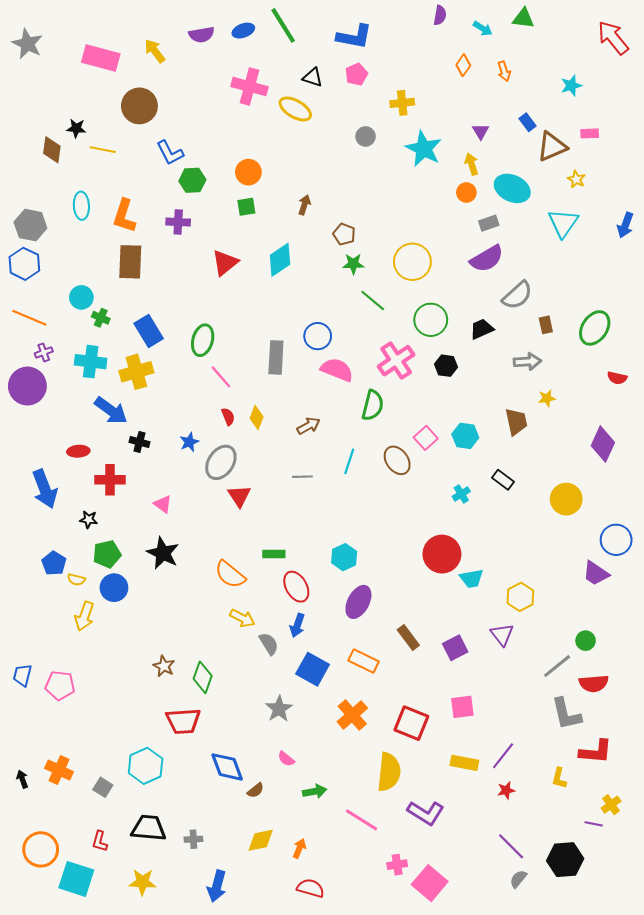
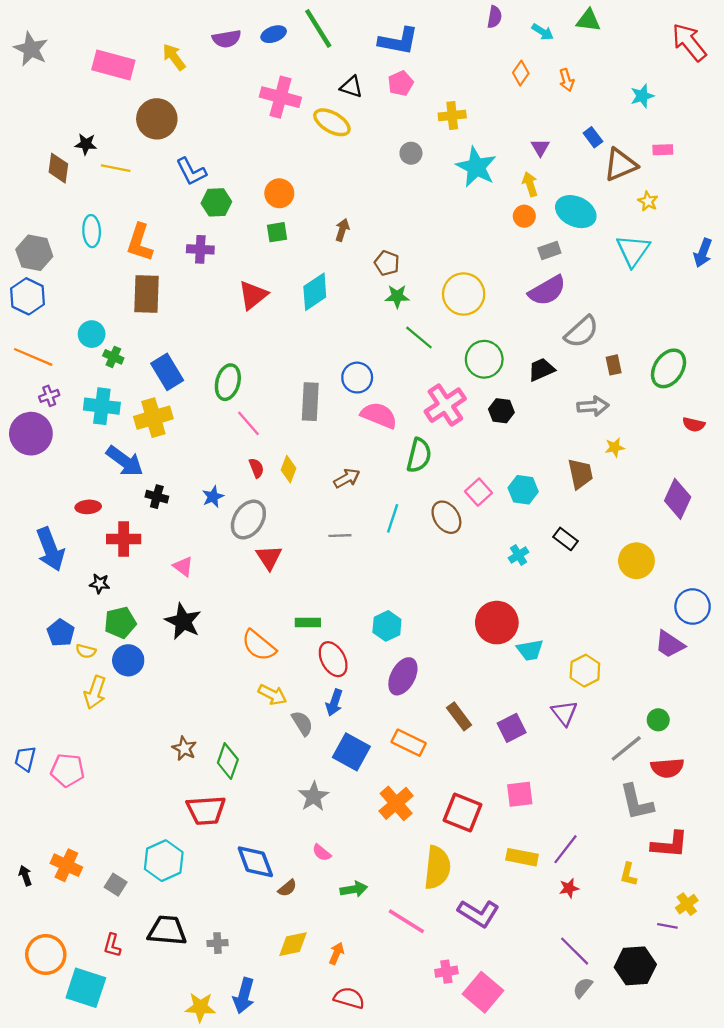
yellow star: (142, 882) -> (200, 1007), moved

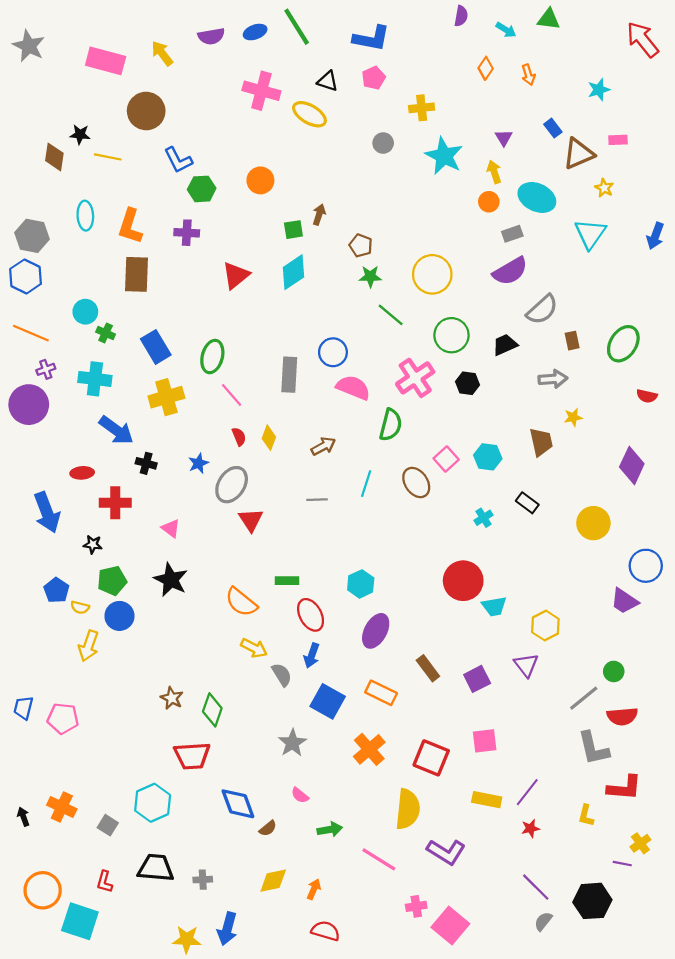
green square: (277, 232) -> (293, 230), moved
yellow cross: (153, 418) -> (166, 397), moved

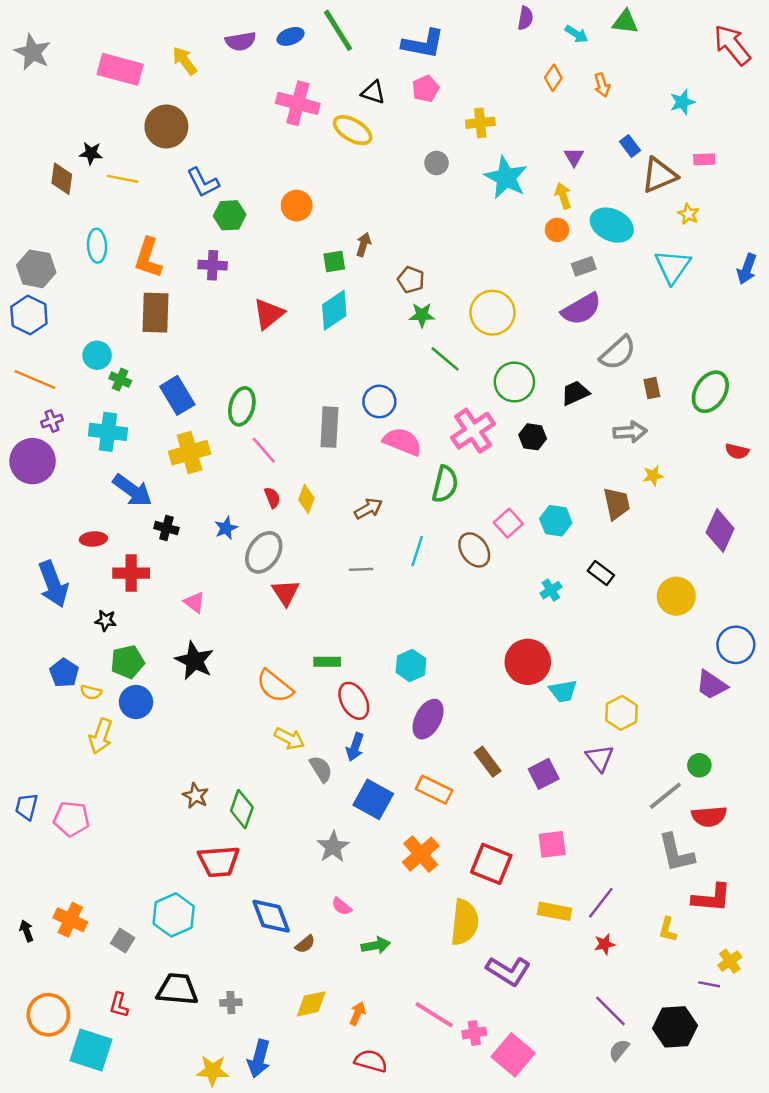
pink line: (379, 859) -> (434, 1015), moved

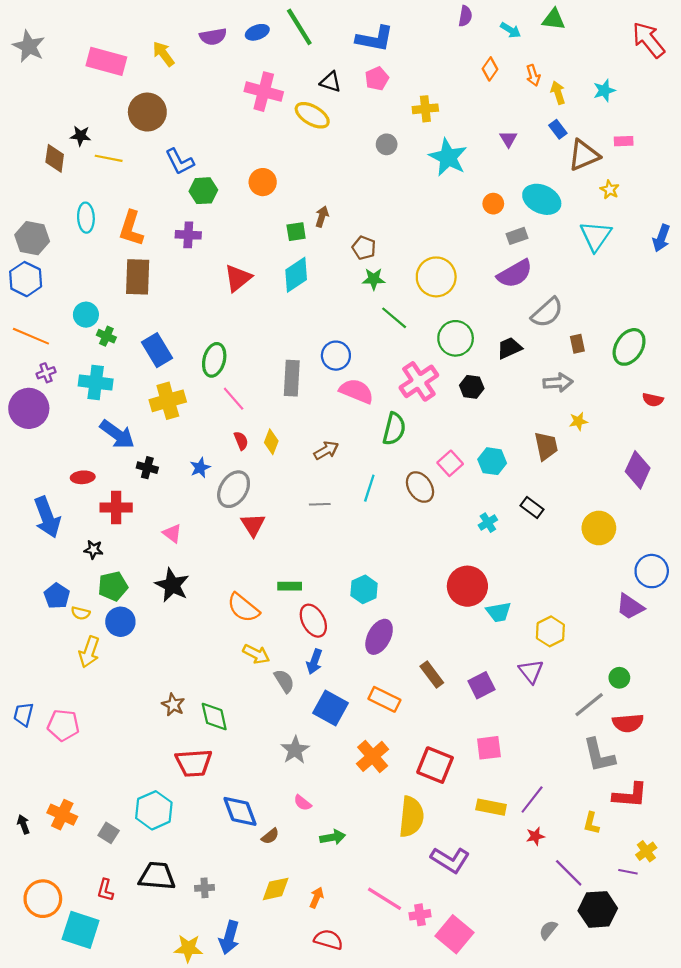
yellow arrow: (563, 196) -> (558, 93), moved
green diamond: (242, 809) -> (214, 717), turned -32
purple line: (611, 1011) -> (569, 873), moved

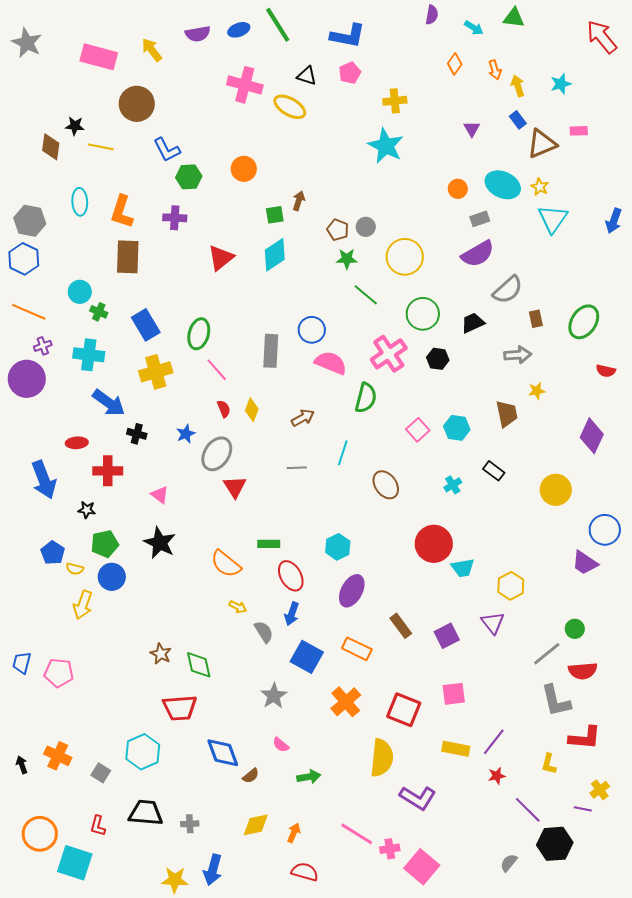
gray circle: (387, 144) -> (366, 227), moved
cyan star: (448, 157) -> (386, 146), moved
yellow star: (610, 190) -> (540, 187), moved
brown ellipse: (420, 487) -> (386, 485), moved
yellow arrow: (256, 654) -> (238, 607), size x0.7

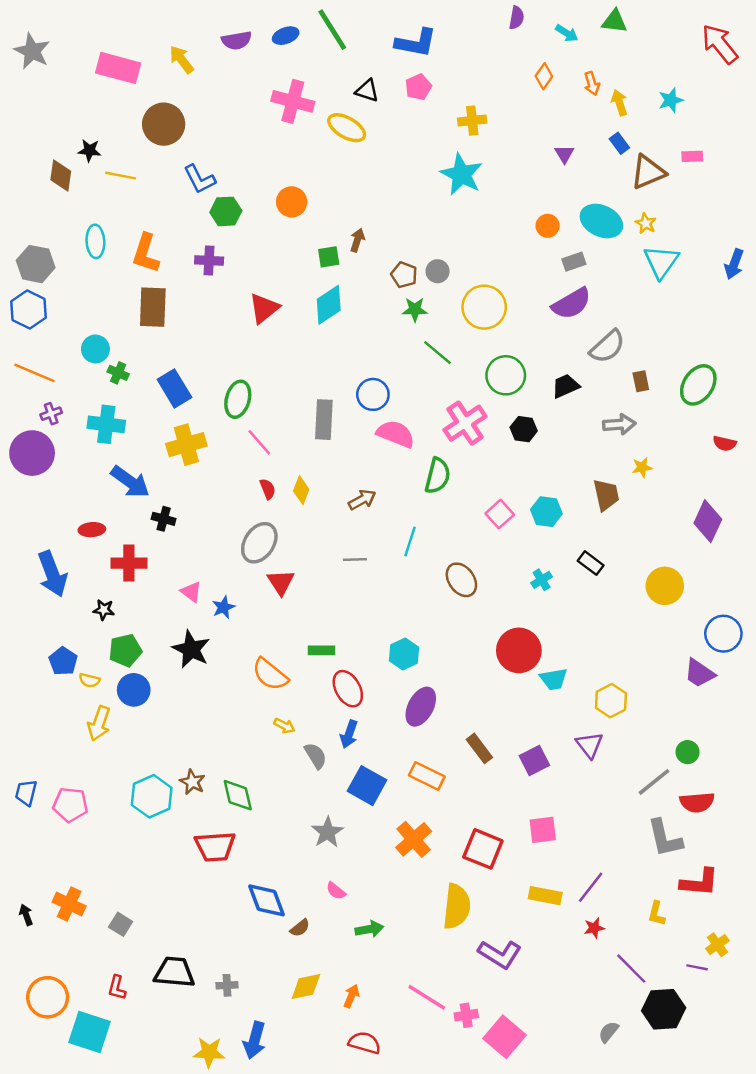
blue star: (186, 434) -> (223, 607), moved
cyan hexagon: (143, 752) -> (152, 796), moved

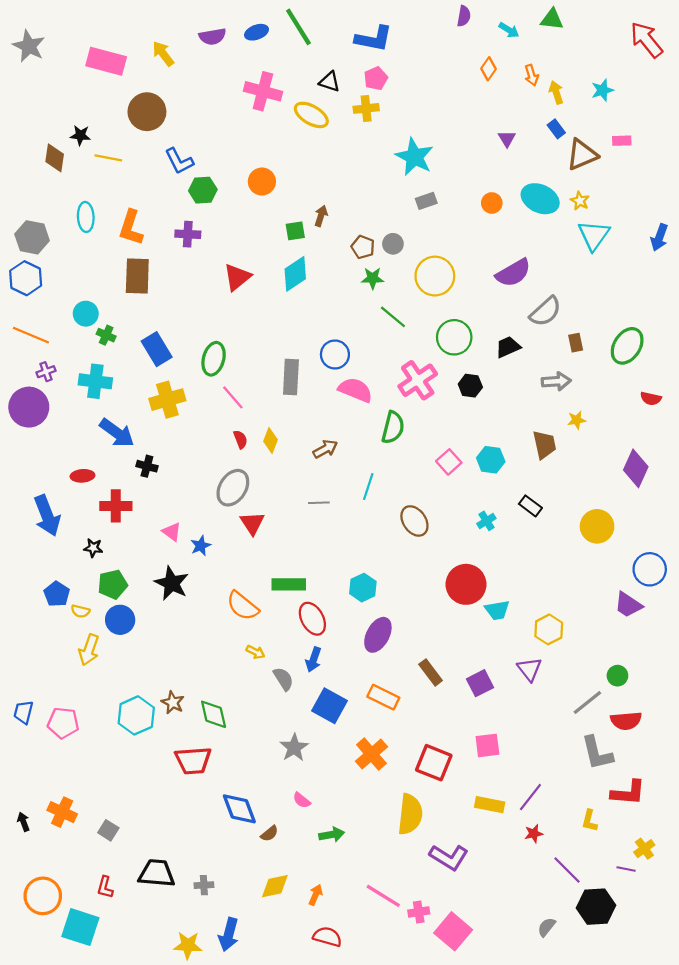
yellow cross: (472, 121) -> (366, 108), moved
gray rectangle: (574, 262) -> (426, 201), moved
green rectangle: (321, 650) -> (289, 584), size x1.4

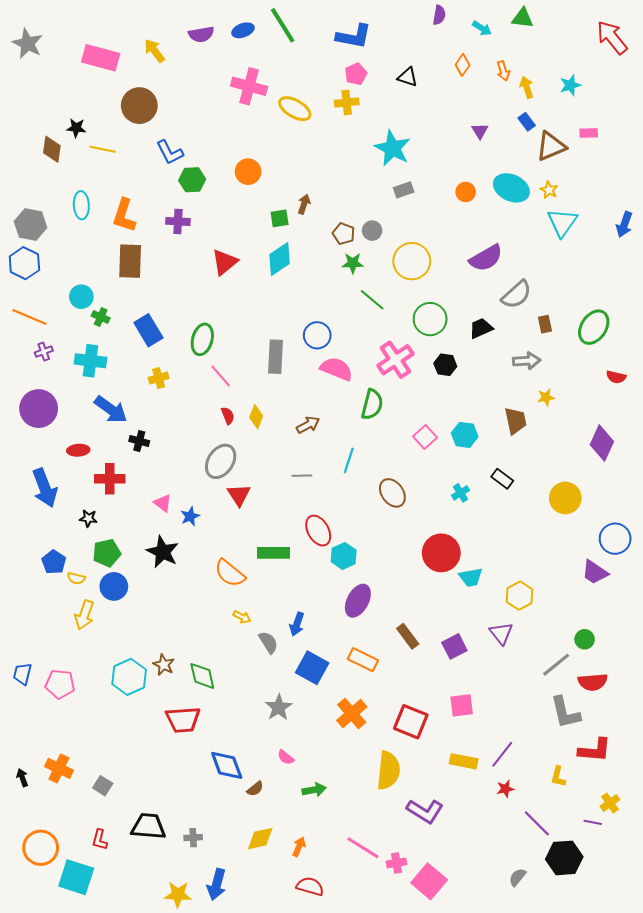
black triangle: (330, 82) -> (408, 77), moved
yellow cross: (167, 400) -> (159, 378), size x0.6
purple circle: (29, 407) -> (39, 409), moved
red ellipse: (312, 619) -> (318, 531), moved

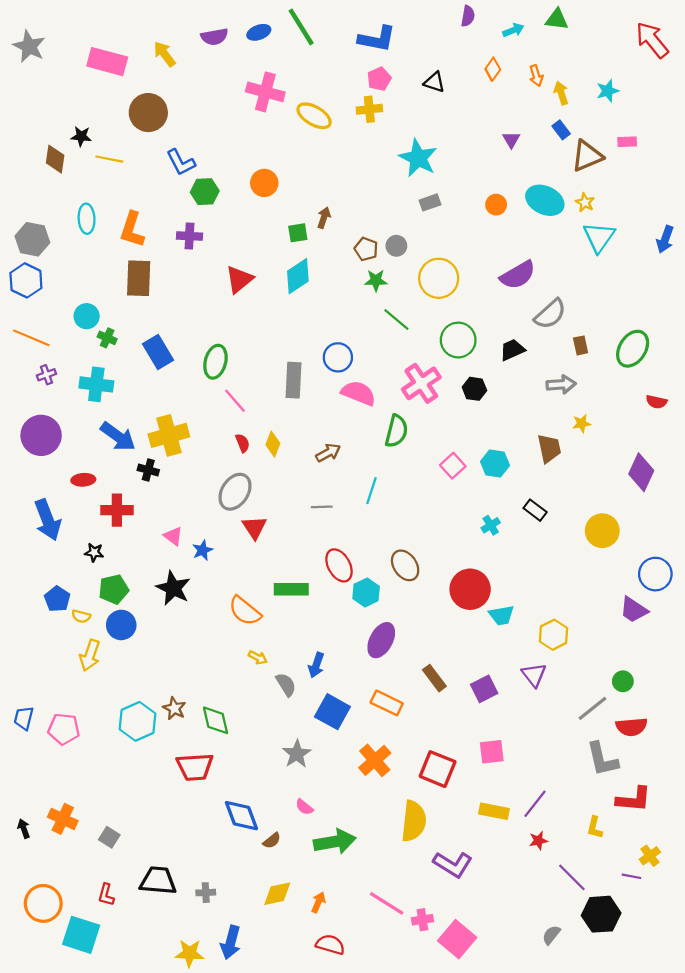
cyan arrow: (482, 28) -> (513, 30), turned -54
yellow cross: (159, 378) -> (169, 435), moved, size x1.8
brown ellipse: (392, 493) -> (405, 565), moved
green arrow: (314, 790) -> (335, 842), size x1.6

